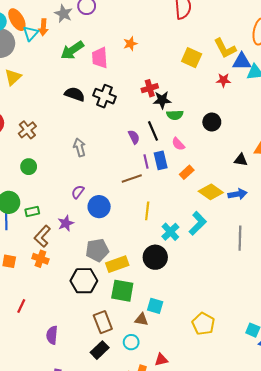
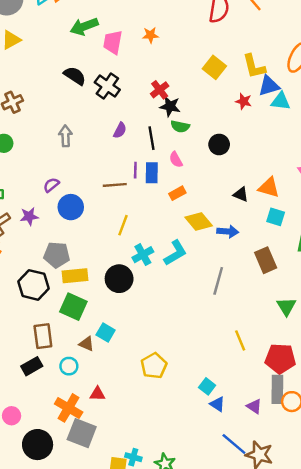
blue triangle: (242, 62) -> (269, 86), turned -30
red cross: (150, 88) -> (160, 90), turned -35
purple semicircle: (134, 137) -> (120, 130), moved, turned 40

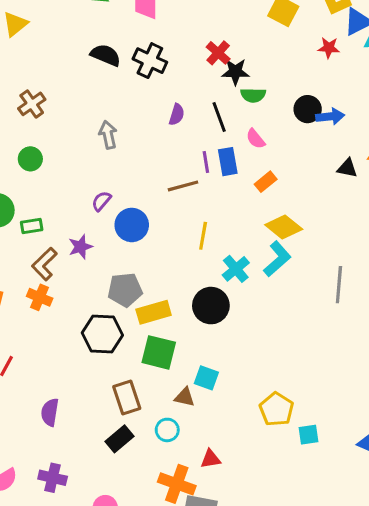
yellow diamond: (199, 222) -> (284, 227), moved
blue arrow: (228, 231) -> (330, 116), moved
cyan square: (207, 386) -> (308, 435), moved, turned -35

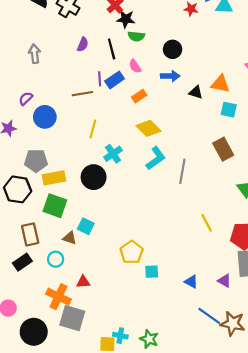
blue arrow: (330, 116) -> (170, 76), moved
blue rectangle: (228, 162) -> (115, 80), turned 60
cyan L-shape: (277, 259) -> (156, 158), moved

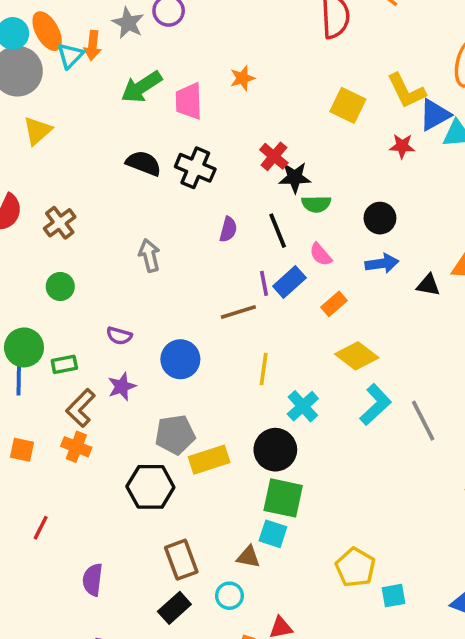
purple semicircle: (26, 99) -> (119, 336), moved, turned -112
gray line: (182, 171) -> (423, 421), turned -30
green square: (55, 206) -> (283, 498), moved

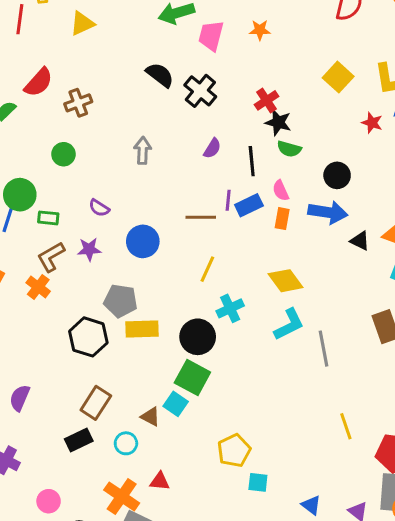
blue arrow: (382, 263) -> (328, 212), size x1.4
orange rectangle: (334, 304) -> (282, 219), moved, turned -55
brown rectangle: (181, 560) -> (96, 403), turned 36

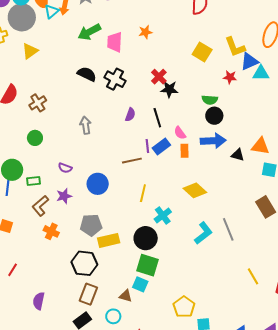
green semicircle: (289, 149) -> (210, 100), moved
orange cross: (38, 287) -> (51, 231), moved
cyan L-shape: (289, 324) -> (203, 233), moved
black hexagon: (88, 337) -> (84, 263), moved

